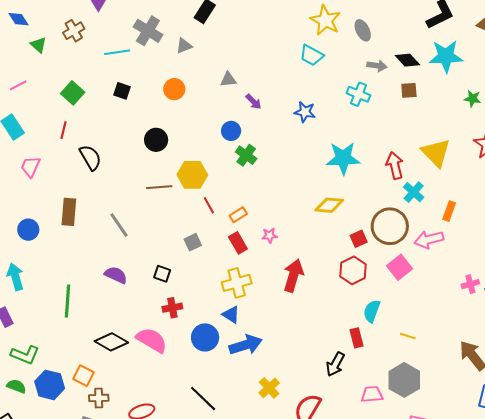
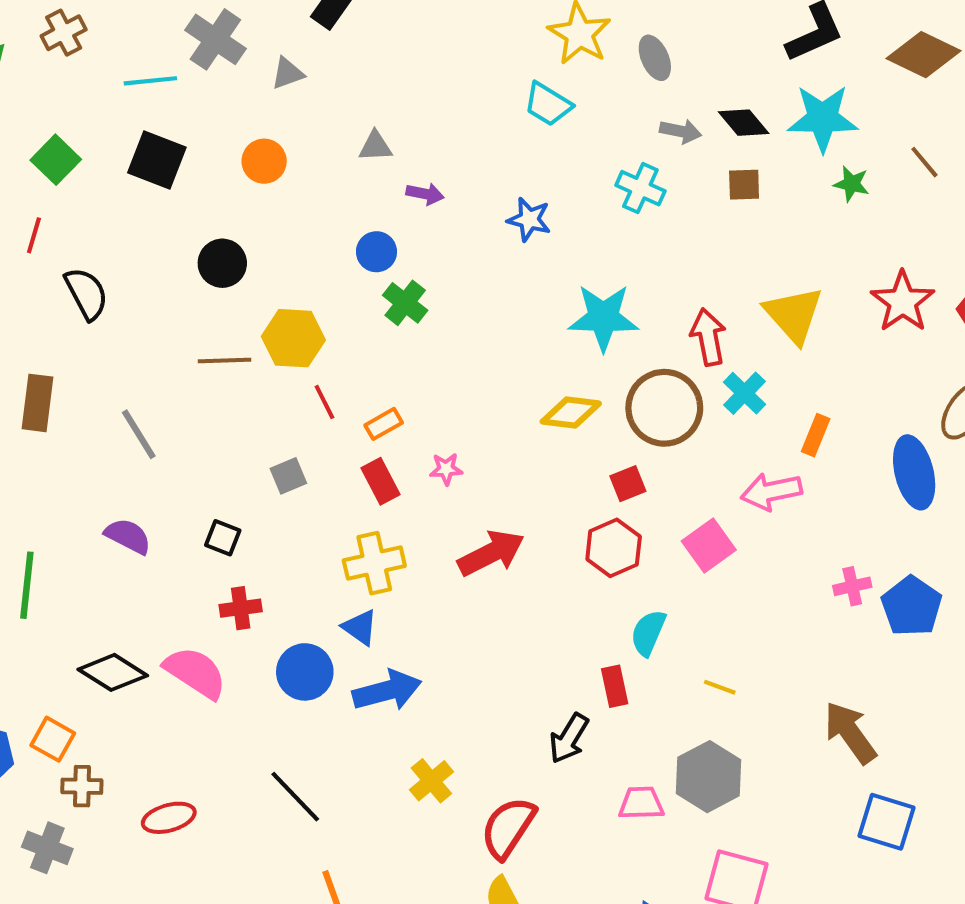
black square: (122, 91) -> (157, 160), size x1.6
green star: (473, 99) -> (851, 184), moved
purple arrow: (254, 102) -> (425, 194), turned -36
brown circle: (390, 226) -> (664, 408), moved
red arrow: (293, 276) -> (491, 553), turned 44

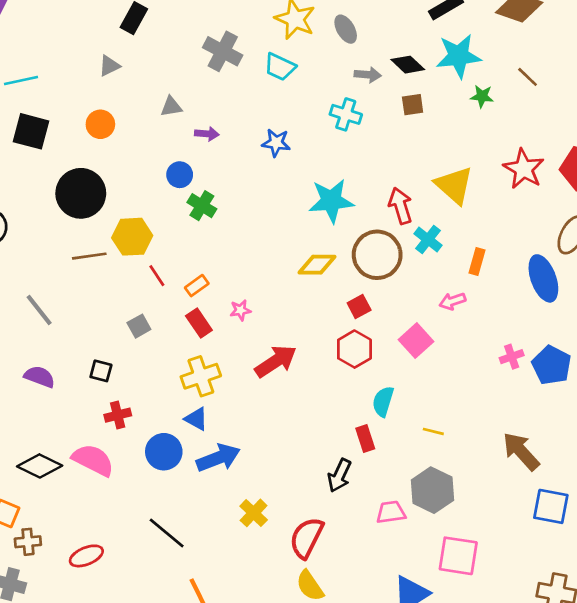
gray cross: (215, 39) -> (223, 51), moved
black circle: (222, 263) -> (81, 193), size x1.6
pink arrow: (771, 491) -> (452, 301), size x0.7

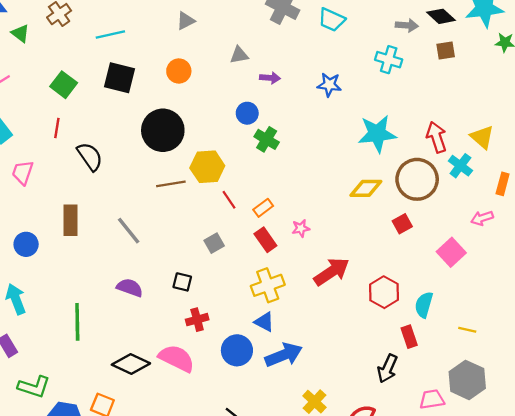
yellow triangle: (454, 185) -> (482, 137), moved, size x0.7
red hexagon: (354, 349) -> (384, 292), moved

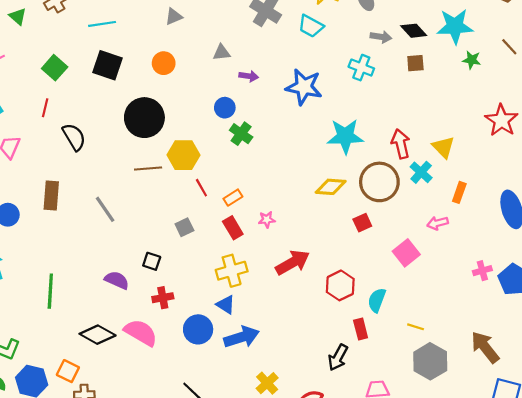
blue star: (329, 85) -> (304, 87), size x1.6
purple semicircle: (130, 288) -> (117, 280), moved
gray hexagon: (467, 380) -> (430, 361), moved

